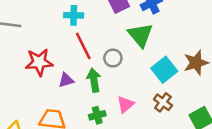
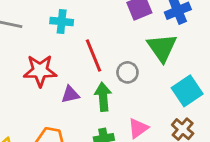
cyan cross: (74, 15) -> (62, 22), moved

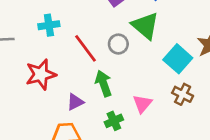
gray circle: (127, 72) -> (118, 44), moved
purple triangle: (70, 94) -> (75, 102), moved

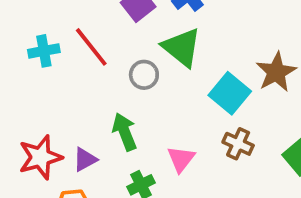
red line: (85, 48) -> (91, 47), moved
red star: (41, 74) -> (40, 157), moved

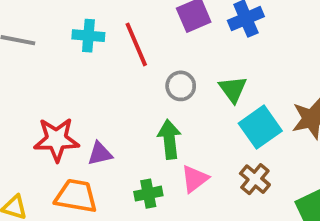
green triangle: (182, 47) -> (233, 89), moved, size x0.7
green arrow: (125, 132) -> (169, 139), moved

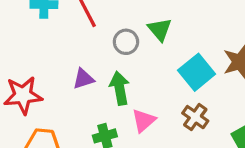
green triangle: (233, 89) -> (160, 30), moved
purple triangle: (100, 154) -> (83, 79), moved

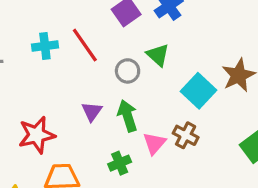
purple triangle: (83, 79) -> (92, 112), turned -30
brown cross: (195, 117) -> (186, 135), moved

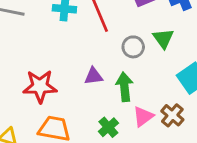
purple triangle: (92, 112) -> (94, 76), turned 36
green cross: (120, 163) -> (108, 127), turned -30

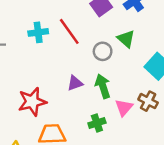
green cross: (108, 127) -> (97, 123), turned 35

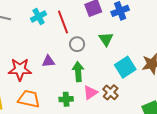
cyan cross: (38, 32) -> (39, 16), turned -35
gray circle: (103, 51) -> (77, 44), moved
purple triangle: (75, 83) -> (48, 61), moved

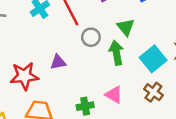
green arrow: (78, 72) -> (116, 53), moved
brown cross: (111, 92) -> (153, 92), moved
pink triangle: (90, 93) -> (114, 95), turned -49

